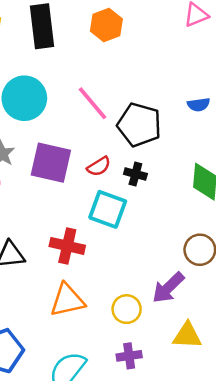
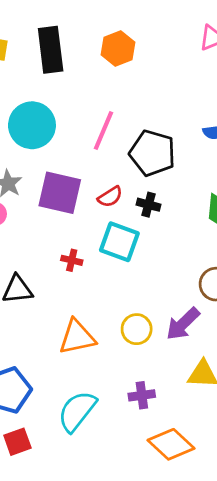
pink line: (93, 103) -> (103, 131), turned 63
red cross: (67, 246) -> (72, 260), moved, size x0.6
yellow circle: (127, 309) -> (137, 329), moved

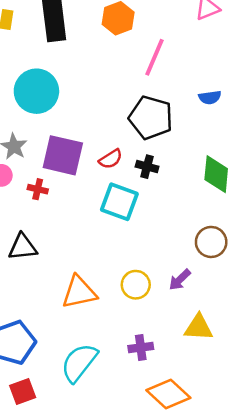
pink line: (103, 131) -> (155, 57), moved
red cross: (72, 260) -> (38, 189), moved
purple arrow: (183, 324) -> (180, 280), size x0.7

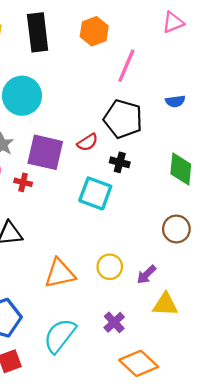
red semicircle: (111, 159) -> (88, 142), moved
purple arrow: (180, 280) -> (146, 275), moved
purple cross: (141, 348) -> (114, 322), turned -35

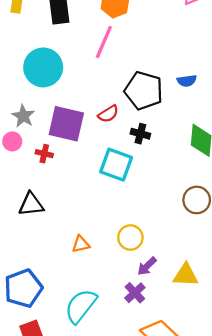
pink line: (126, 66) -> (104, 42), moved
blue semicircle: (175, 101) -> (187, 81), moved
orange triangle: (60, 273) -> (81, 244), size x0.6
purple arrow: (146, 275) -> (147, 266), moved

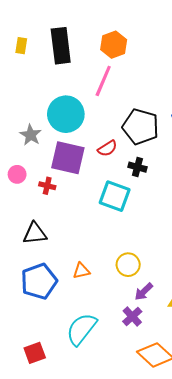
cyan circle: (43, 67) -> (66, 114), moved
gray star: (23, 116) -> (31, 135), moved
blue pentagon: (23, 288) -> (39, 281), moved

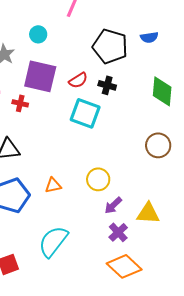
cyan circle: (66, 114) -> (38, 34), size x0.5
red semicircle: (107, 148) -> (78, 80), moved
purple cross: (132, 317) -> (118, 232), moved

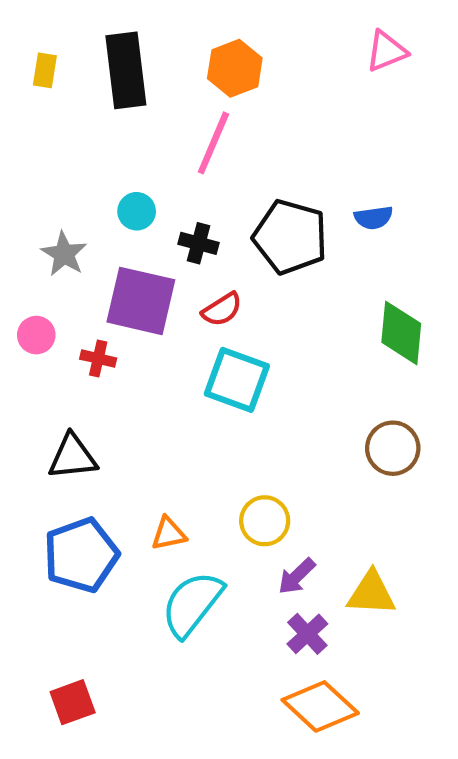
black cross: (107, 85) -> (198, 243), moved
cyan semicircle: (53, 241) -> (192, 604), moved

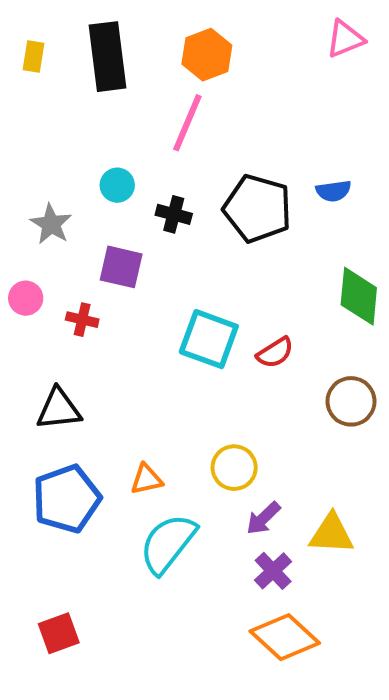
purple square: (141, 301) -> (121, 267), size x0.7
red semicircle: (222, 309) -> (275, 353), moved

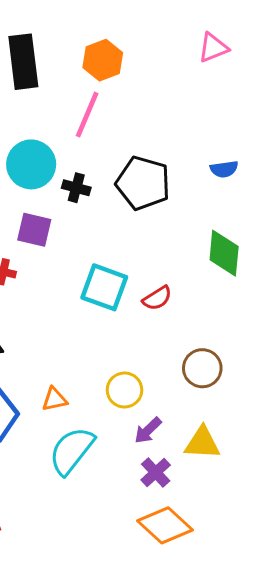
cyan circle: (117, 185) -> (31, 164), size x1.8
blue semicircle: (333, 191) -> (224, 169), moved
brown circle: (351, 401) -> (202, 368), moved

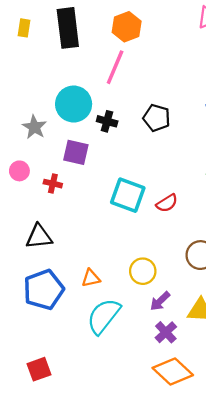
black pentagon: (143, 183) -> (157, 118), size x0.7

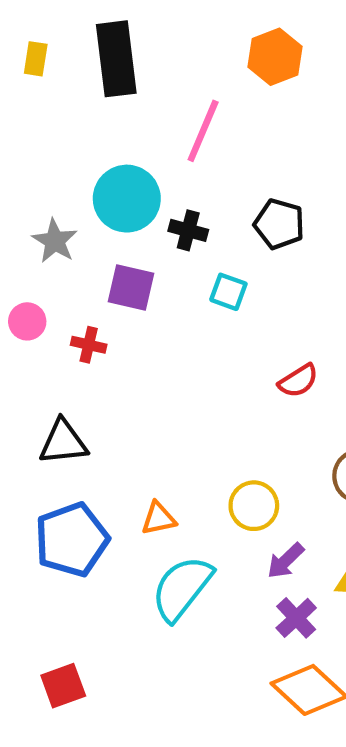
orange hexagon: (127, 27) -> (275, 57), moved
cyan square: (128, 195) -> (228, 292), moved, size x0.6

